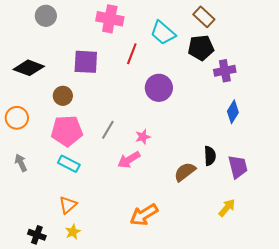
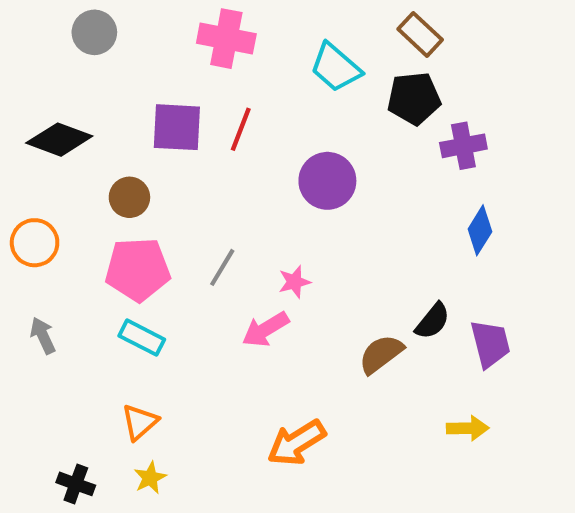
red line: (132, 54) -> (241, 129), moved
black semicircle: (210, 156) -> (433, 321), turned 42
yellow arrow: (227, 208) -> (468, 428), turned 48

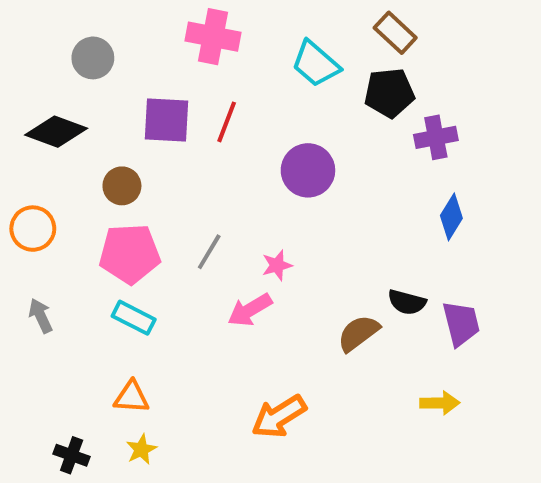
gray circle: (94, 32) -> (93, 58), moved
black semicircle: (433, 321) -> (407, 302), turned 66
orange triangle: (140, 422) -> (132, 397), turned 45

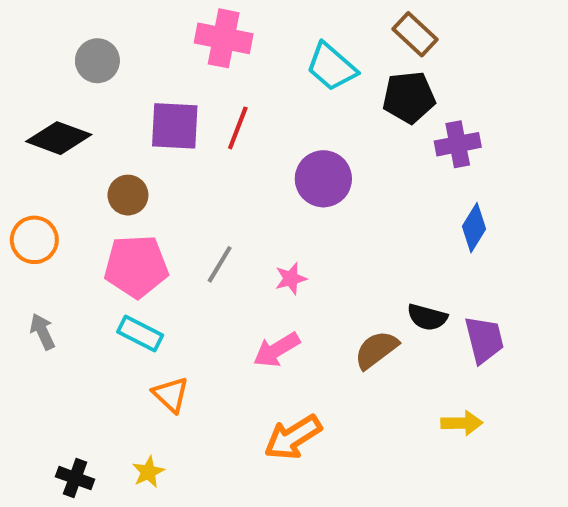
pink arrow: (250, 310) -> (277, 350), moved
orange triangle: (132, 397) -> (171, 395), moved, turned 39

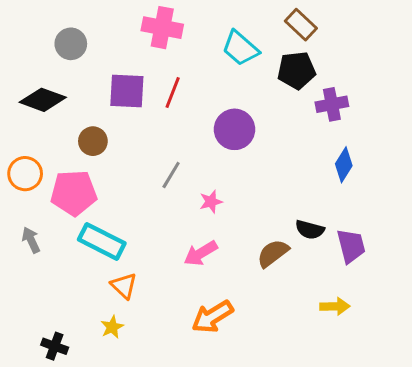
gray line: (220, 264) -> (171, 175), moved
pink pentagon: (136, 266) -> (74, 193), moved
cyan rectangle: (140, 333) -> (102, 241), size x1.4
yellow star: (148, 472) -> (112, 327), moved

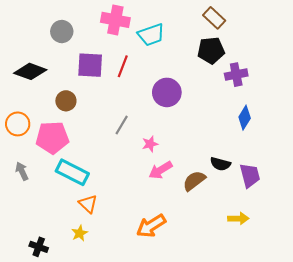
gray circle: (71, 44) -> (62, 32), moved
cyan trapezoid: (240, 48) -> (151, 35), moved, turned -60
pink arrow: (201, 253) -> (161, 170), moved

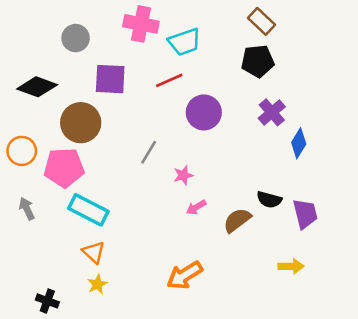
red line: (123, 66) -> (169, 80), moved, turned 45
purple cross: (236, 75) -> (272, 112), moved, turned -30
brown circle: (66, 101) -> (81, 123), size x1.6
pink arrow: (161, 170) -> (196, 207), size x0.7
orange triangle: (88, 204) -> (94, 252), moved

